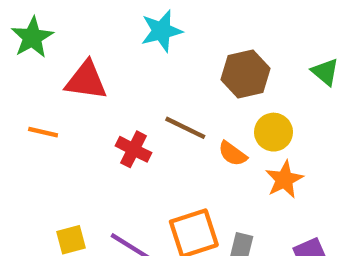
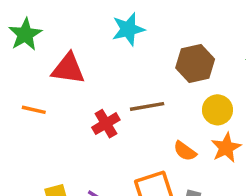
brown line: (185, 128) -> (147, 106), turned -36
red cross: (134, 149) -> (106, 124), turned 32
orange semicircle: (233, 154) -> (185, 151), moved

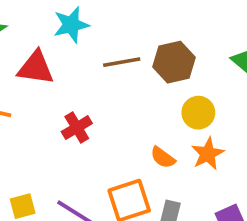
cyan star: (128, 29) -> (71, 25), moved
brown line: (147, 106) -> (122, 62), moved

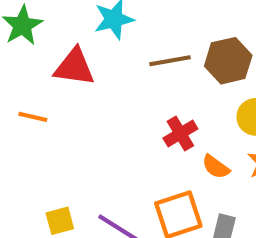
red cross: (77, 128) -> (180, 134), moved

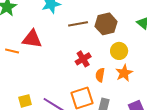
red triangle: (74, 67) -> (32, 39), moved
orange semicircle: (216, 167) -> (100, 75), turned 64

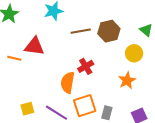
yellow circle: (119, 51) -> (134, 53), moved
orange semicircle: (100, 75) -> (68, 82), moved, size x1.5

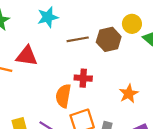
yellow circle: (134, 53) -> (132, 24), moved
red cross: (86, 66) -> (83, 78), turned 35

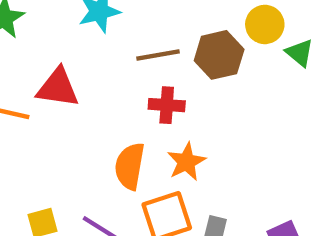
red cross: (83, 78) -> (167, 105), moved
orange star: (129, 94) -> (186, 162), moved

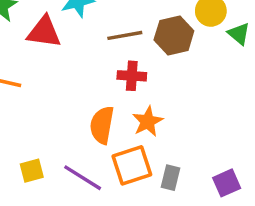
red triangle: (58, 88) -> (44, 32), moved

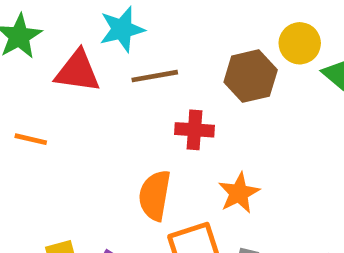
brown line: (125, 35) -> (155, 76), moved
orange star: (148, 121) -> (239, 193), moved

